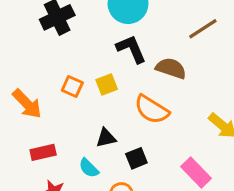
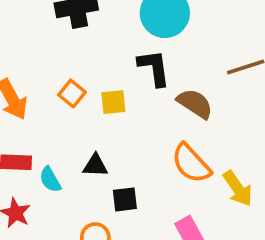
orange semicircle: (152, 110) -> (191, 163), moved
cyan semicircle: (89, 168) -> (50, 180), moved

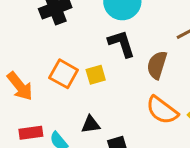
orange square: (72, 93) -> (64, 74), size x1.4
brown semicircle: (195, 104) -> (157, 65), turned -96

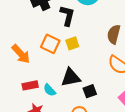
black L-shape: (122, 44) -> (67, 16), moved, turned 35
black triangle: (91, 124) -> (71, 78), size x1.5

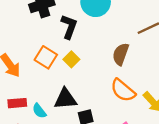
yellow square: (72, 43) -> (71, 59), turned -32

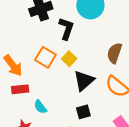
black triangle: (65, 99) -> (84, 81), moved, turned -35
red rectangle: (17, 103) -> (20, 89), moved

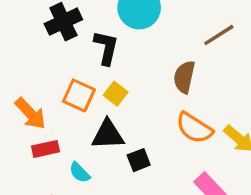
black triangle: (84, 81) -> (108, 135), moved, turned 45
black square: (83, 112) -> (139, 160), moved

